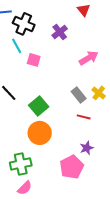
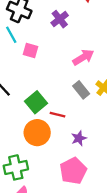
pink arrow: (89, 58) -> (83, 57), moved
red line: (84, 117) -> (57, 115), moved
purple star: (87, 148) -> (79, 138), moved

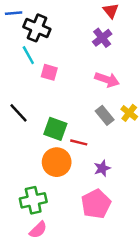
purple cross: (60, 19) -> (102, 38), moved
pink arrow: (83, 57) -> (107, 80), turned 50
green square: (36, 102) -> (55, 129), turned -30

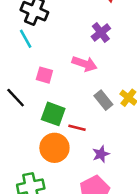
purple cross: (102, 38) -> (101, 32), moved
pink square: (49, 72) -> (44, 75), moved
pink arrow: (107, 80) -> (85, 64), moved

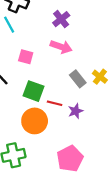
purple cross: (101, 32) -> (61, 19), moved
purple star: (101, 154) -> (76, 111), moved

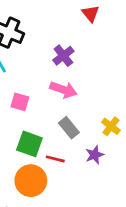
gray rectangle: (78, 79) -> (69, 128), moved
purple star: (76, 111) -> (95, 155), moved

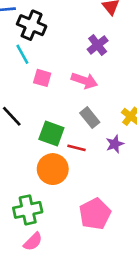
purple cross: (63, 56) -> (98, 45), moved
pink square: (20, 102) -> (42, 78), moved

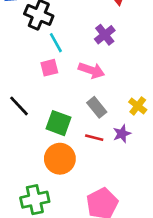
cyan line: (22, 54) -> (56, 43), moved
pink square: (42, 78) -> (49, 68), turned -30
red line: (76, 148) -> (94, 138), moved

